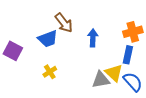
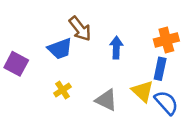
gray triangle: (101, 80) -> (106, 100), moved, turned 36

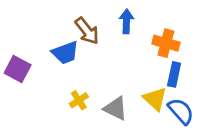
orange cross: (166, 40) -> (166, 43), moved, turned 30
blue arrow: (116, 48) -> (126, 21), moved
yellow cross: (62, 90) -> (79, 100), moved

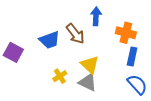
brown arrow: (87, 31) -> (75, 34), moved
yellow triangle: (155, 99) -> (90, 65), moved

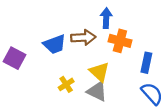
orange cross: (126, 33) -> (120, 41), moved
brown arrow: (75, 34) -> (83, 37), turned -55

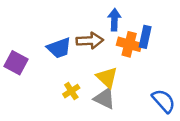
blue rectangle: (146, 63) -> (145, 37), moved

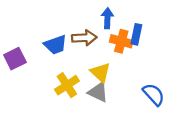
purple square: (16, 63) -> (15, 59), turned 35
yellow cross: (71, 91) -> (67, 85), size x1.5

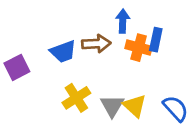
yellow triangle: (100, 72) -> (135, 106), moved
gray triangle: (98, 92) -> (112, 106), turned 35

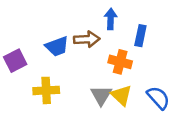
orange cross: (139, 48) -> (120, 62), moved
yellow cross: (76, 98) -> (46, 90), moved, turned 30

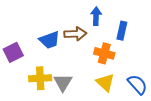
gray triangle: (101, 95) -> (63, 82), moved

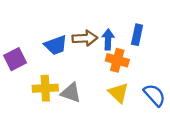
blue arrow: (96, 16) -> (108, 39), moved
gray triangle: (63, 82) -> (71, 93), turned -42

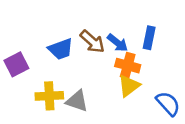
brown arrow: (85, 38) -> (92, 42), turned 45
blue arrow: (108, 39) -> (118, 43), turned 126
yellow triangle: (118, 93) -> (129, 86), moved, turned 40

